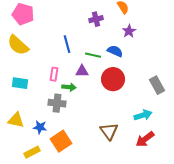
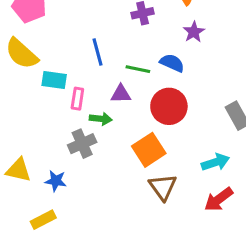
cyan rectangle: (20, 83) -> (54, 80), moved
gray cross: (57, 103) -> (82, 144), turned -30
orange square: (61, 141) -> (149, 150), moved

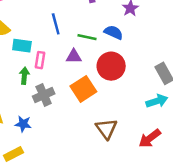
green arrow: (101, 119) -> (24, 76), moved, turned -91
orange square: (149, 150) -> (83, 89), moved
cyan arrow: (215, 162) -> (157, 101), moved

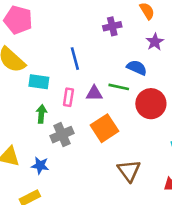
green line: (87, 37) -> (119, 87), moved
pink rectangle: (40, 60) -> (68, 97), moved
red circle: (111, 66) -> (151, 104), moved

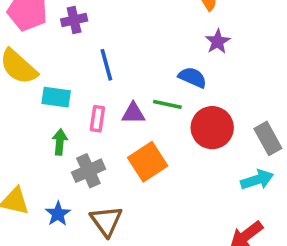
purple cross: (112, 26) -> (74, 20), moved
blue star: (40, 166) -> (58, 214), turned 30
brown triangle: (129, 171) -> (106, 221), moved

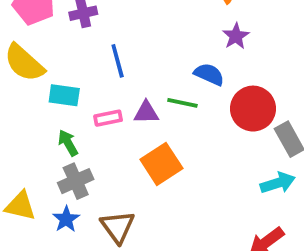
pink rectangle: (97, 119) -> (108, 118), turned 70
red circle: (212, 128) -> (253, 109), moved
green arrow: (60, 142) -> (68, 143), turned -35
gray cross: (88, 171) -> (76, 181), moved

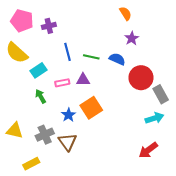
cyan rectangle: (64, 95) -> (38, 70), turned -42
green line: (182, 103) -> (91, 57), moved
gray cross: (76, 181) -> (45, 135), moved
blue star: (66, 219) -> (69, 115), moved

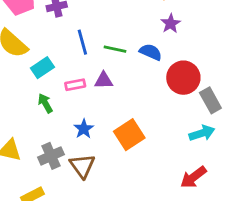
orange square: (91, 108) -> (129, 135), moved

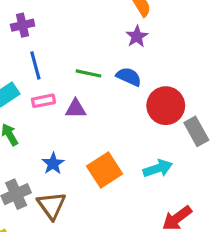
purple star: (171, 24) -> (137, 36), moved
blue line: (82, 42) -> (35, 65), moved
pink rectangle: (75, 85) -> (43, 101), moved
cyan arrow: (202, 133) -> (158, 168), moved

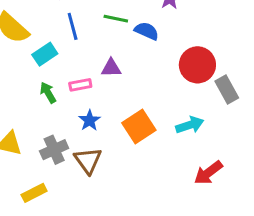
green line: (89, 73) -> (116, 19), moved
blue semicircle: (129, 77) -> (147, 31), moved
pink rectangle: (43, 101) -> (80, 85), moved

